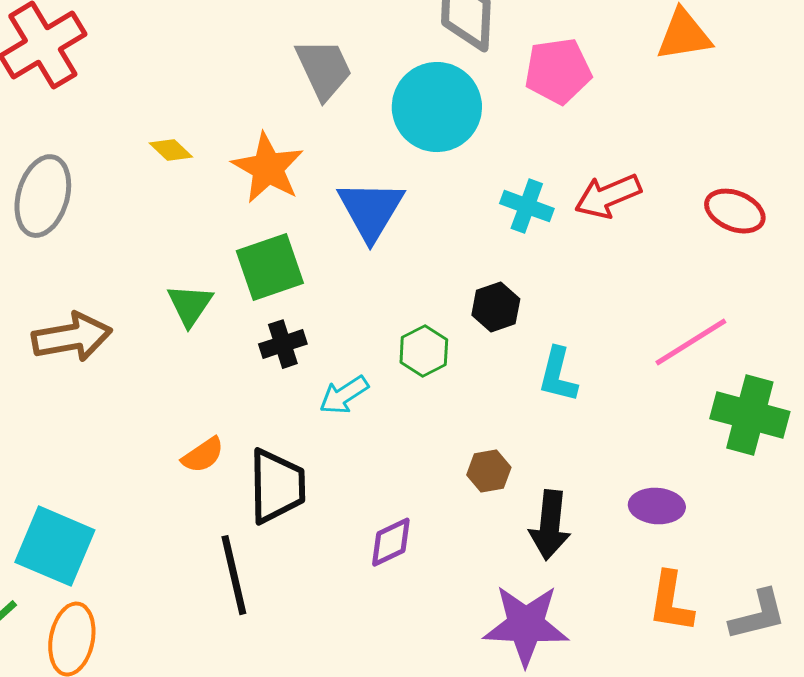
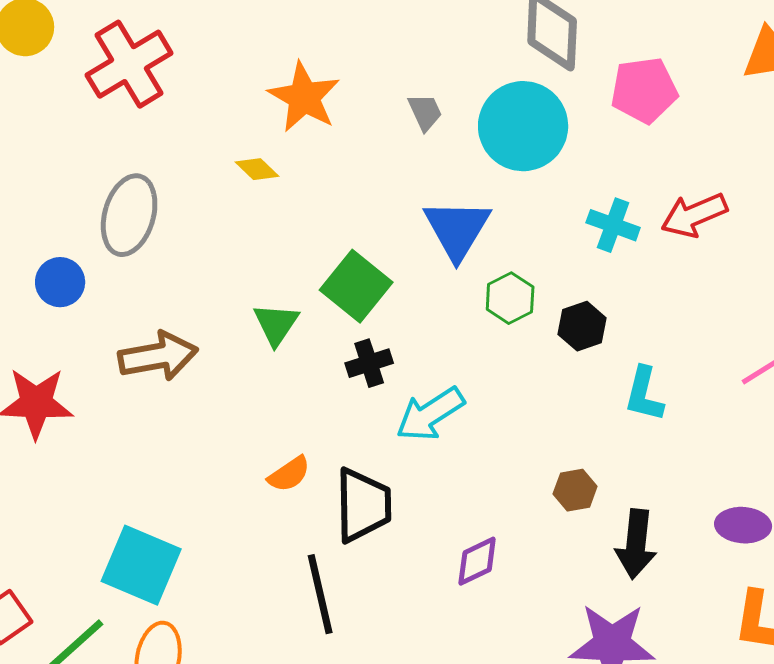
gray trapezoid: (324, 69) -> (425, 112), moved, size x0.6
orange star: (268, 168) -> (304, 97), moved
green square: (270, 267) -> (356, 286), turned -32
green hexagon: (424, 351) -> (510, 298), moved
cyan arrow: (344, 395) -> (430, 414), size x1.4

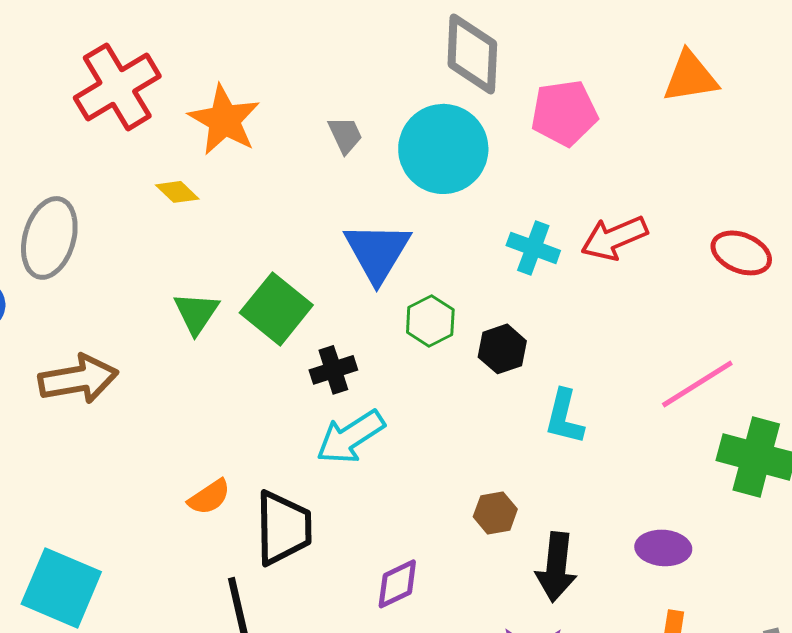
red cross: (129, 64) -> (117, 87), moved
green triangle: (276, 324) -> (196, 313), moved
black cross: (369, 363) -> (333, 370), moved

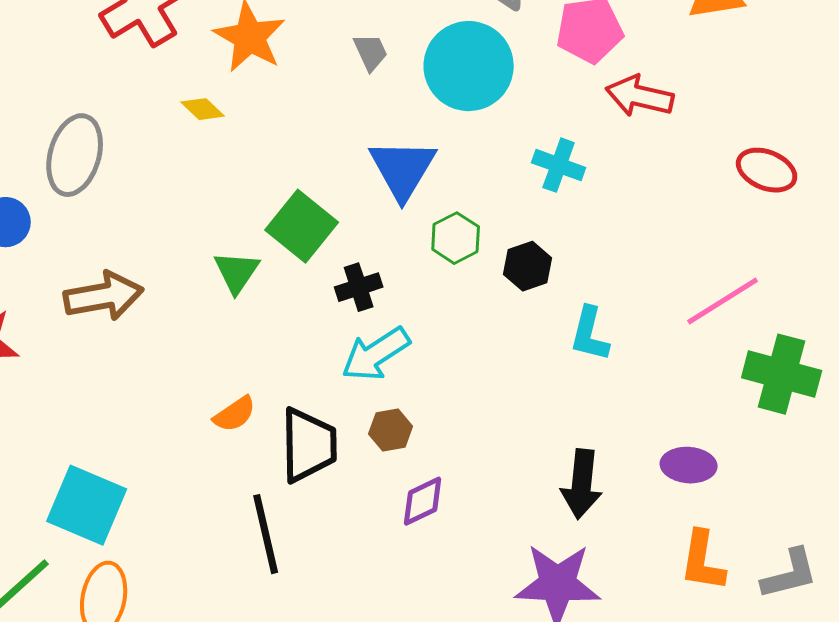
red arrow: (614, 238) -> (640, 96), moved, turned 36
green triangle: (196, 313) -> (237, 272), moved
brown hexagon: (495, 513) -> (391, 430), moved

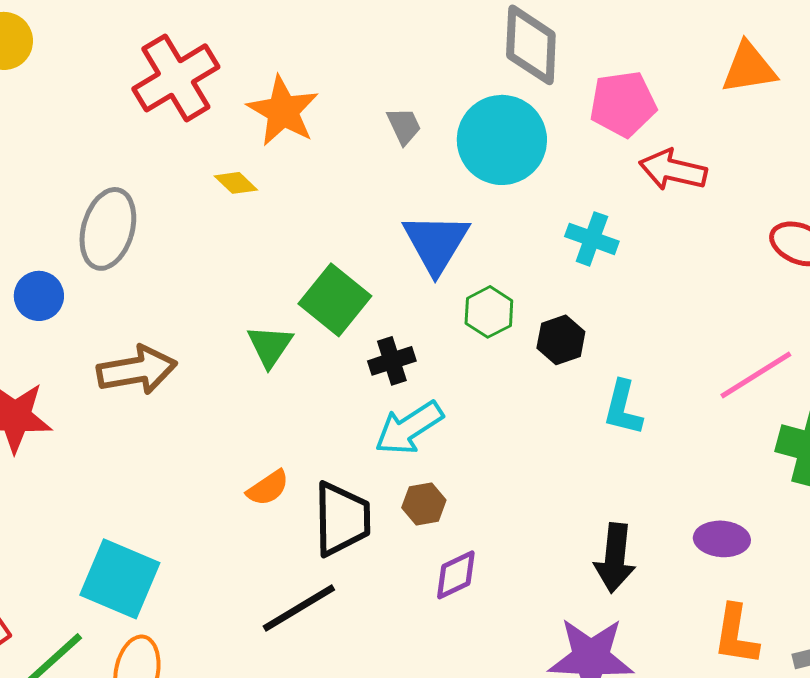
black line: (266, 534) -> (299, 608), turned 72

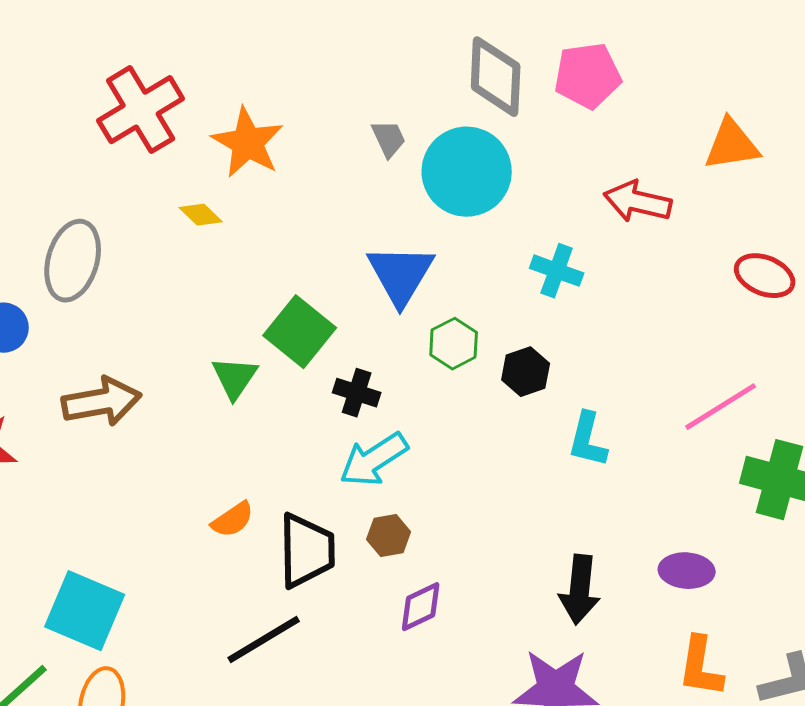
orange triangle: (749, 68) -> (732, 145), moved
pink pentagon: (623, 104) -> (588, 76), moved
gray trapezoid: (404, 126) -> (389, 139), moved
black cross: (392, 361) -> (357, 393), turned 36

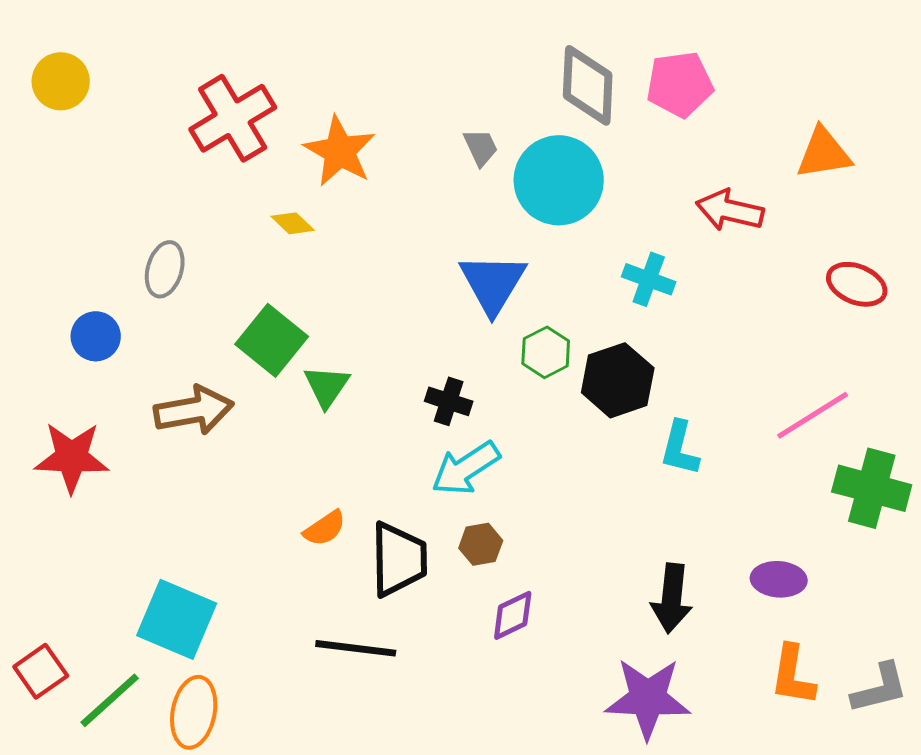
gray ellipse: (73, 261) -> (165, 269), size x0.7
green square: (300, 332) -> (272, 340), moved
black hexagon: (526, 372) -> (618, 380), size x1.5
black line: (264, 640) -> (356, 648), turned 38

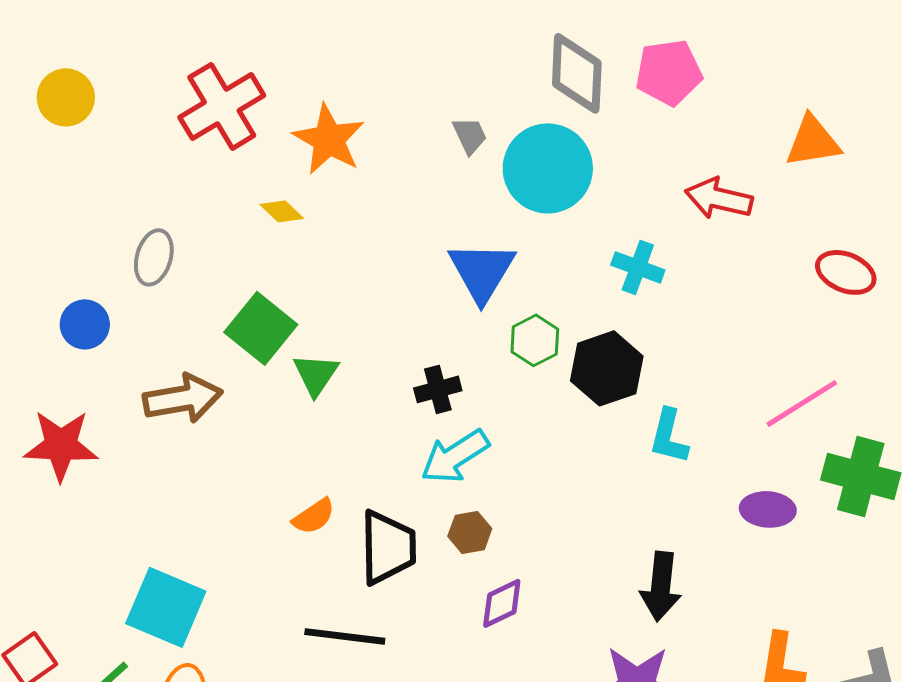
yellow circle: (61, 81) -> (66, 97), moved
black cross: (449, 401) -> (438, 389), turned -33
purple ellipse: (779, 579) -> (768, 509), moved

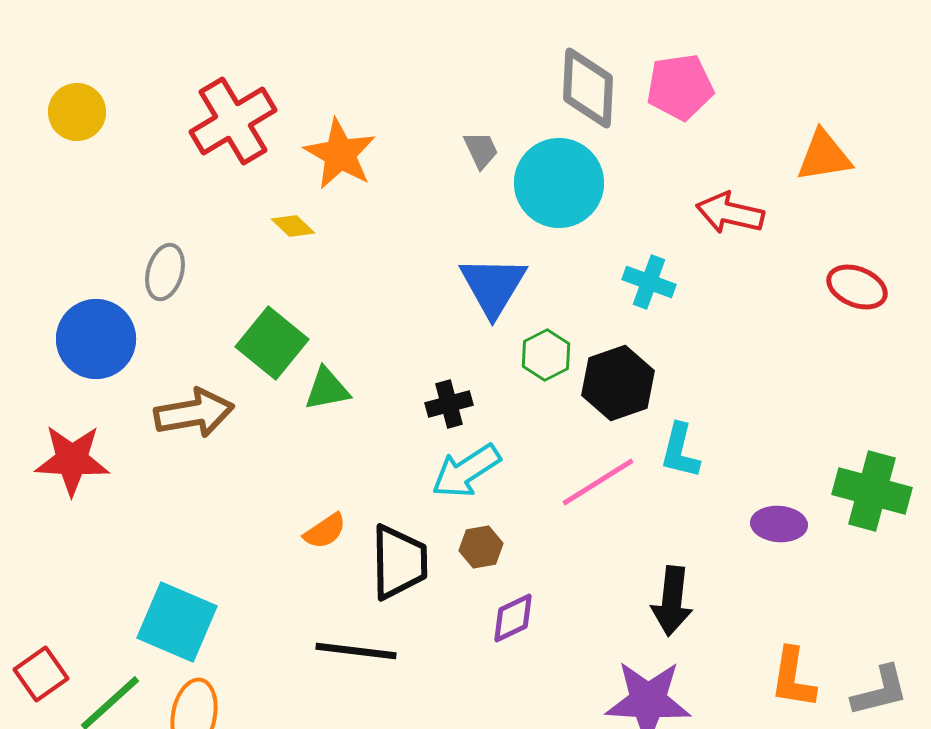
blue circle: (85, 324) -> (96, 339), size x1.6
green triangle: (316, 374) -> (327, 389), turned 45
pink line: (802, 403) -> (598, 482), moved

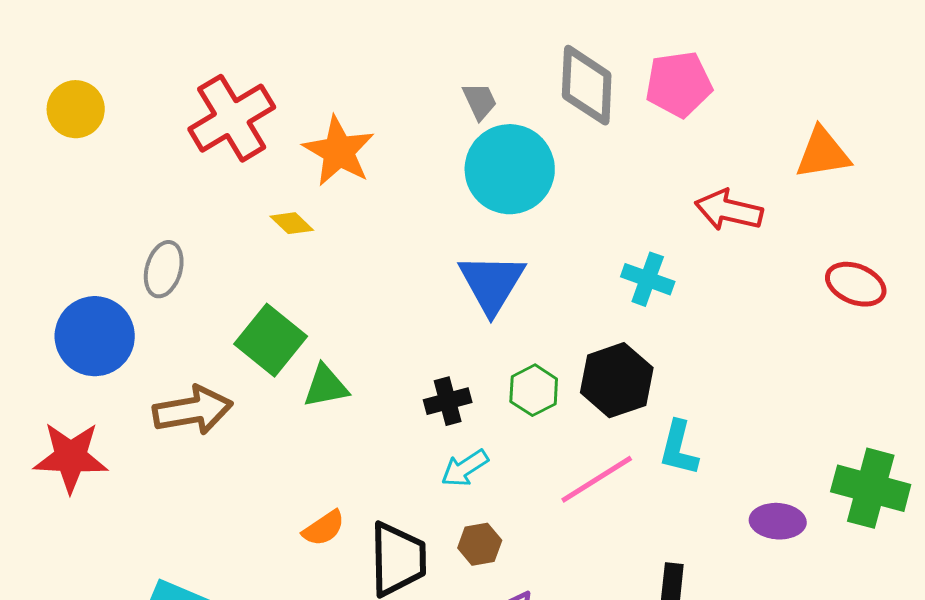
gray trapezoid: (481, 150) -> (480, 101), moved
cyan circle: (559, 183) -> (510, 169), moved
green hexagon: (546, 355) -> (534, 390), moved
cyan arrow: (466, 471) -> (465, 468), size x0.7

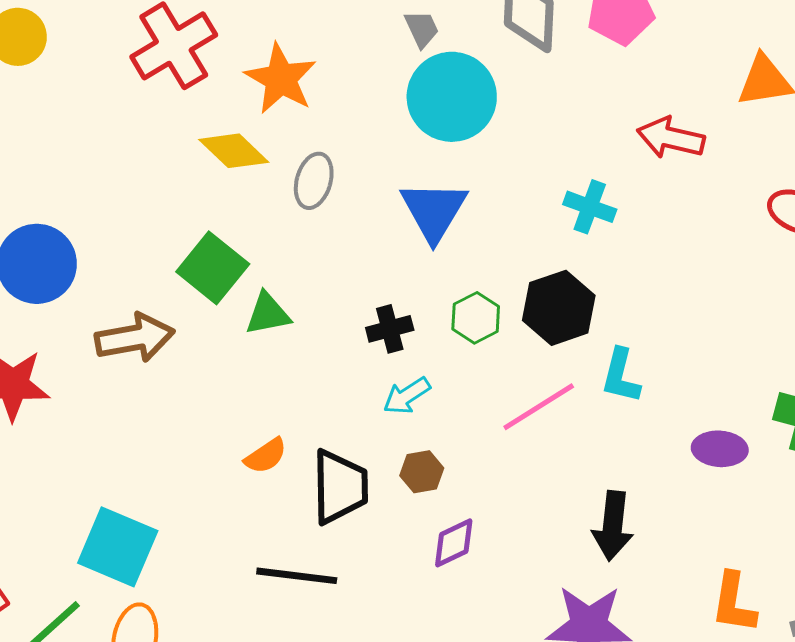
yellow diamond: (292, 223) -> (234, 151), size x1.6
gray ellipse: (164, 269) -> (314, 181), moved

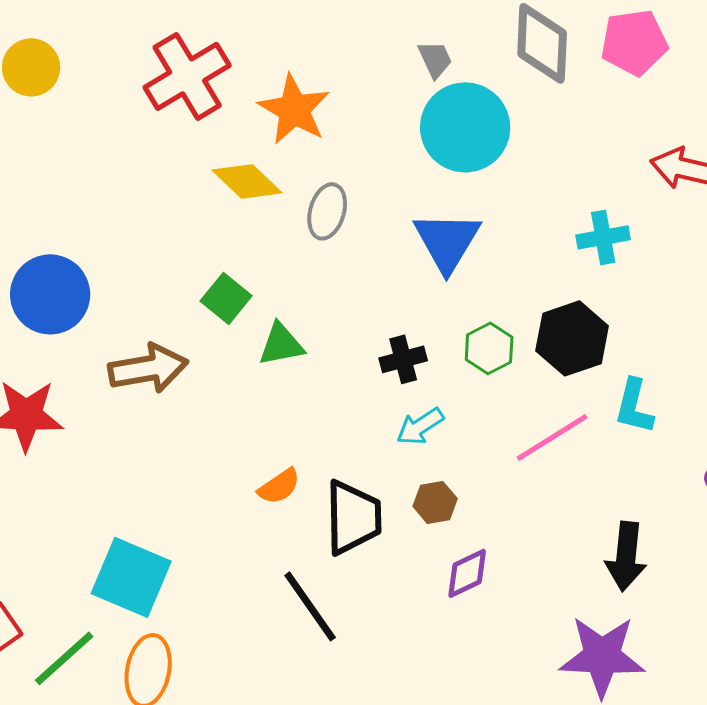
cyan cross: (590, 207) -> (603, 237), turned -30
green square: (213, 268) -> (226, 298), size x0.7
black line: (297, 576) -> (310, 606), turned 48

